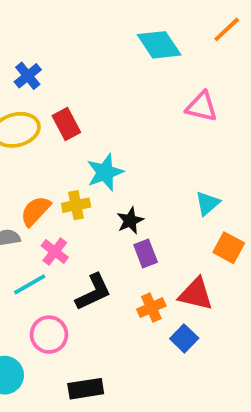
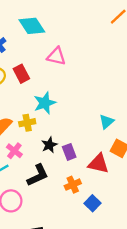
cyan diamond: (159, 45) -> (32, 26), moved
pink triangle: (202, 107) -> (56, 56), moved
black star: (130, 221) -> (49, 145), moved
red triangle: (196, 294) -> (98, 164), moved

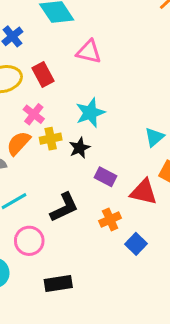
cyan star: (45, 103) -> (90, 113), moved
black star: (49, 145) -> (80, 148), moved
pink cross: (14, 151) -> (34, 114), moved
purple rectangle: (69, 152) -> (106, 177), turned -42

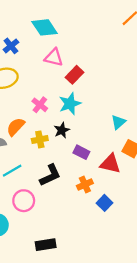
pink triangle: (89, 52) -> (54, 57), moved
red rectangle: (43, 75) -> (74, 75), moved, turned 72
pink cross: (34, 114) -> (40, 105), moved
yellow cross: (51, 139) -> (40, 139), moved
black rectangle: (58, 284) -> (46, 245), moved

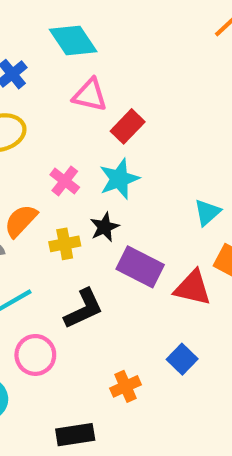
purple rectangle: (81, 152) -> (140, 267), size x1.5
orange cross: (85, 184) -> (125, 386), moved

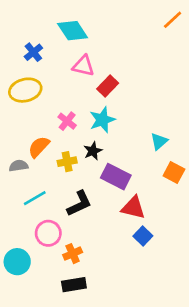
red triangle: (193, 288) -> (133, 208), moved
orange cross: (125, 386) -> (73, 254), moved

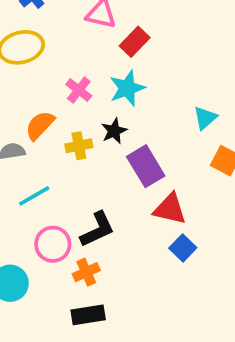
purple rectangle: (116, 177) -> (146, 166), turned 32
black L-shape: (79, 204) -> (97, 229), moved

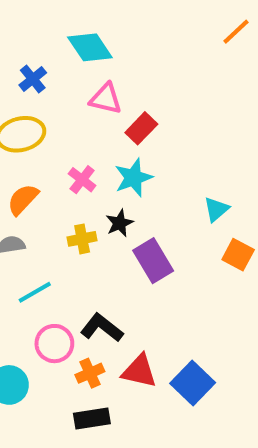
orange semicircle: (40, 125) -> (23, 199), moved
red triangle: (170, 209) -> (139, 371), moved
black L-shape: (97, 229) -> (102, 328), turned -117
blue square: (183, 248) -> (193, 383), moved, size x1.5

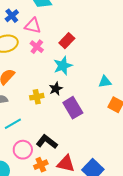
pink triangle: (106, 99) -> (33, 26), moved
pink cross: (82, 180) -> (37, 47), moved
cyan triangle: (216, 209) -> (105, 82), turned 32

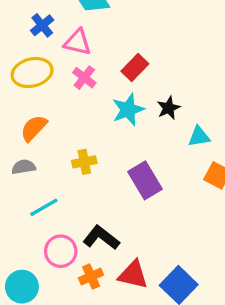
black star: (56, 89) -> (169, 108), moved

